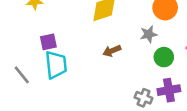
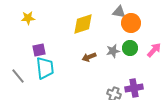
gray star: (149, 34) -> (113, 51), moved
green circle: (164, 57) -> (130, 48), moved

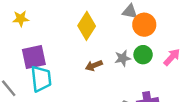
yellow diamond: (83, 24) -> (87, 26), turned -40
purple square: (39, 50) -> (34, 57), size x1.5

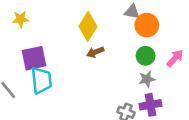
gray star: (123, 58) -> (147, 79), moved
brown arrow: (94, 65) -> (95, 52), moved

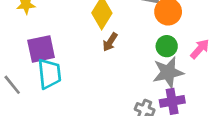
brown arrow: (95, 52) -> (110, 42), turned -35
gray star: (147, 79) -> (168, 72), size x1.6

